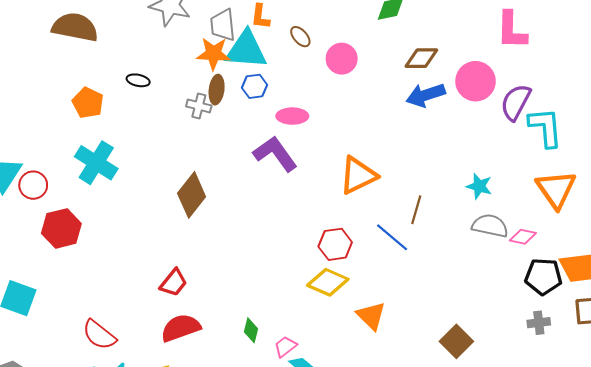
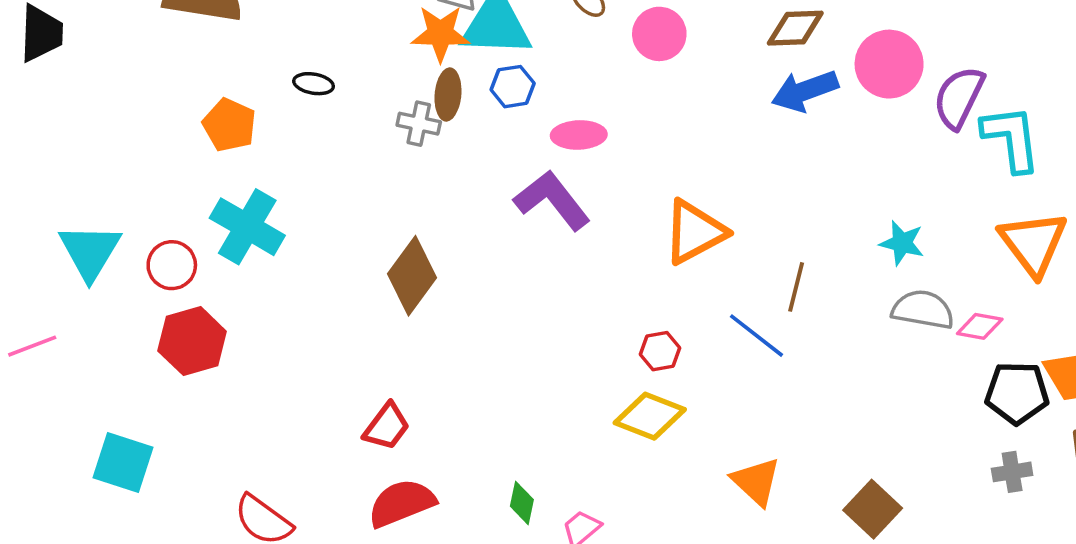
red circle: (33, 185) -> (172, 265), moved
red hexagon: (335, 244) -> (660, 351), size x0.7
orange triangle: (371, 316) -> (756, 481), moved

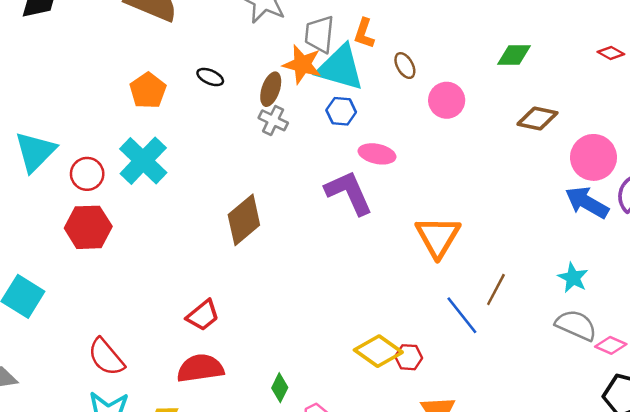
blue arrow: (805, 91) -> (587, 202), moved, turned 36
brown ellipse: (448, 95) -> (271, 89), moved
orange triangle: (695, 232) -> (438, 237), turned -45
red hexagon: (660, 351) -> (409, 357), moved

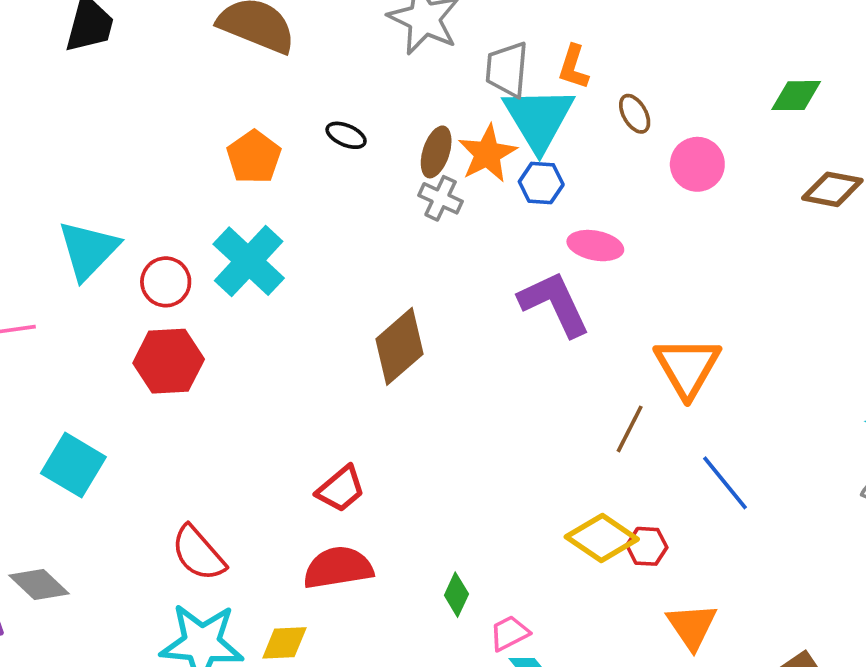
orange star: (302, 64) -> (487, 154), moved, turned 30
cyan triangle: (340, 68) -> (539, 119), turned 44
brown line: (496, 290) -> (630, 429), moved

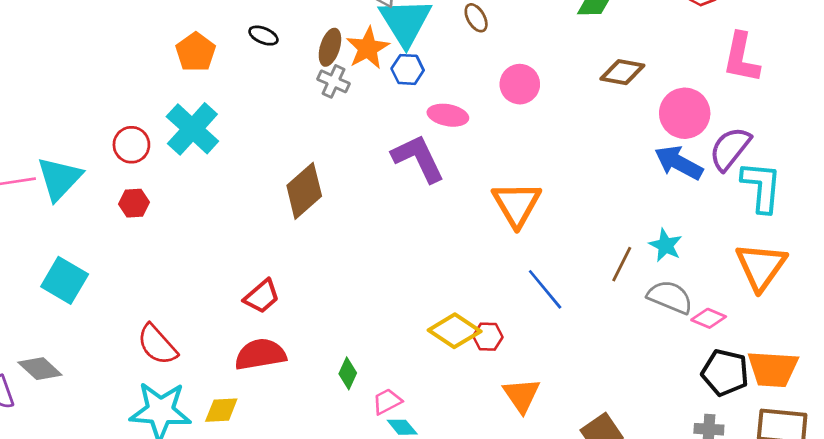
pink circle: (697, 164) -> (520, 84), moved
cyan triangle: (88, 250) -> (59, 178), moved
red hexagon: (169, 361) -> (134, 203), size x0.6
brown line: (630, 429) -> (622, 264), moved

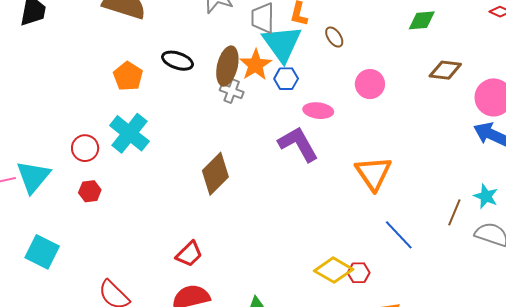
black ellipse: (263, 36) -> (178, 61), size x1.4
brown ellipse: (330, 47) -> (227, 66), size x1.4

